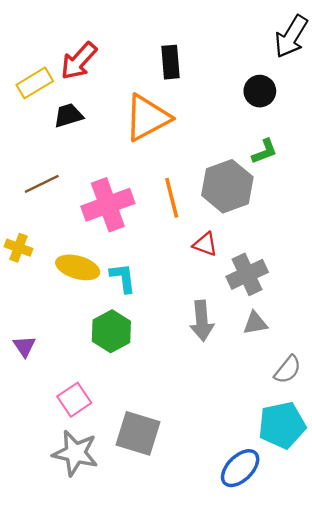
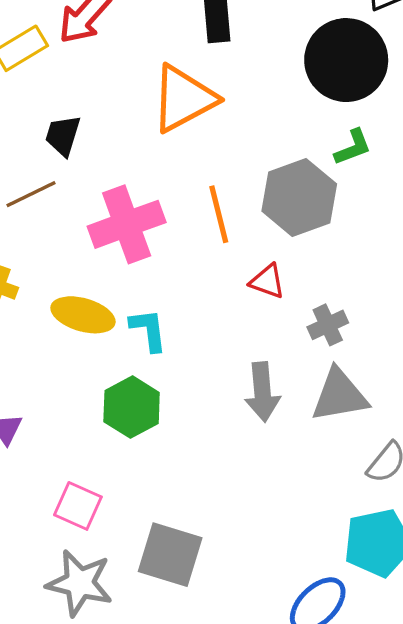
black circle: (260, 91) -> (346, 60), size x1.8
black trapezoid: (68, 115) -> (63, 135), moved, turned -56
gray cross: (247, 274) -> (328, 325), size x0.7
gray triangle: (255, 323) -> (339, 395), size x1.6
pink square: (74, 400) -> (78, 506), turned -32

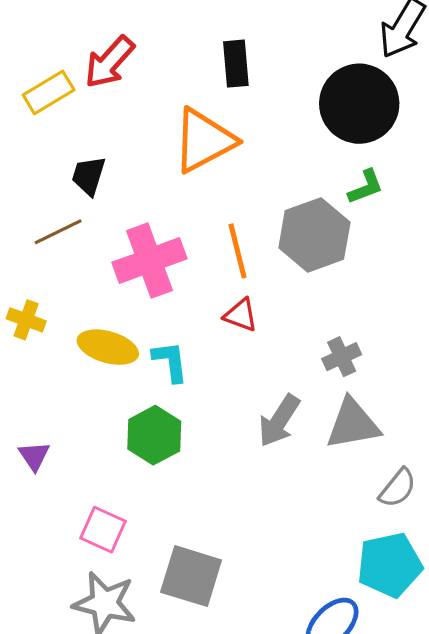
red triangle: (267, 281) -> (241, 315), moved
gray arrow: (262, 392) -> (279, 421), turned 38

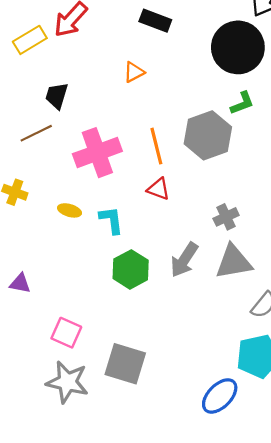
black rectangle: (236, 64) -> (155, 21), turned -64
orange triangle: (204, 140) -> (134, 72), size x0.5
yellow ellipse: (108, 347) -> (69, 210), size x0.6
green hexagon: (154, 435) -> (131, 269), moved
purple triangle: (34, 456) -> (20, 283), turned -45

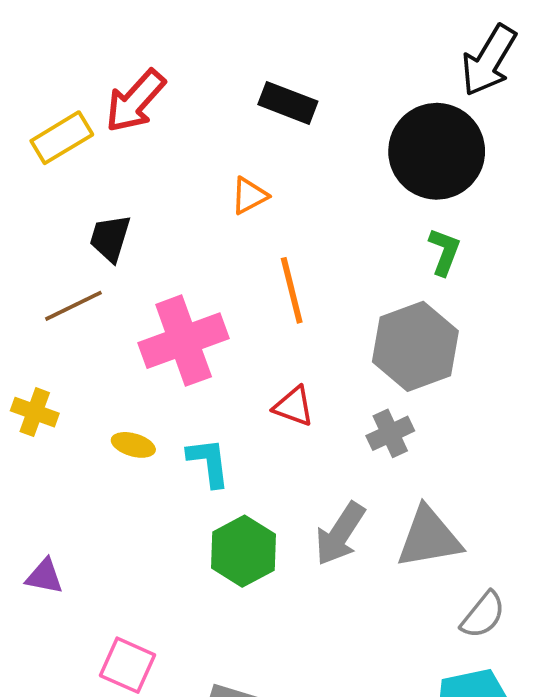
green L-shape: (242, 103) -> (444, 252), turned -48
gray hexagon: (208, 135) -> (415, 346), moved
orange line: (156, 146) -> (292, 290), moved
gray cross: (226, 217) -> (390, 433), moved

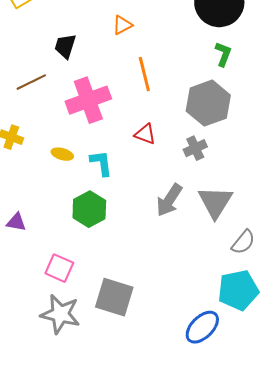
black trapezoid: (110, 238) -> (65, 46), moved
gray triangle: (429, 538) -> (215, 202), turned -48
green hexagon: (243, 551) -> (89, 209), moved

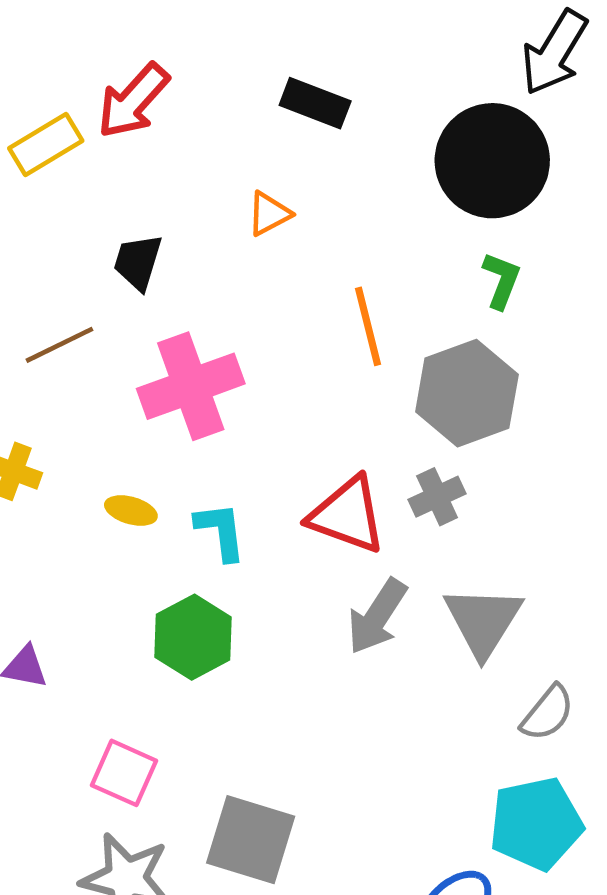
orange line: (144, 74) -> (368, 326), moved
red triangle: (145, 134) -> (347, 515), moved, size x1.6

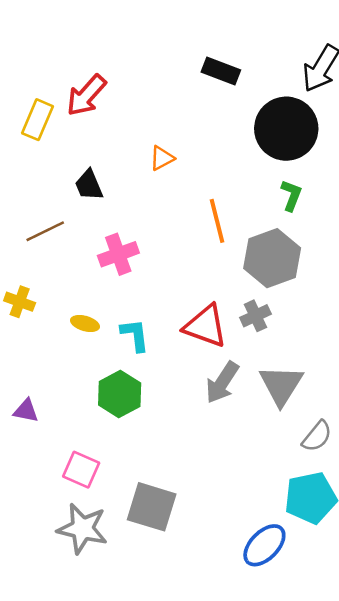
black rectangle: (315, 103) -> (221, 71), moved
yellow rectangle: (46, 145) -> (38, 120), turned -36
black trapezoid: (138, 262) -> (89, 185), turned -40
pink cross: (191, 386) -> (118, 254), size x0.7

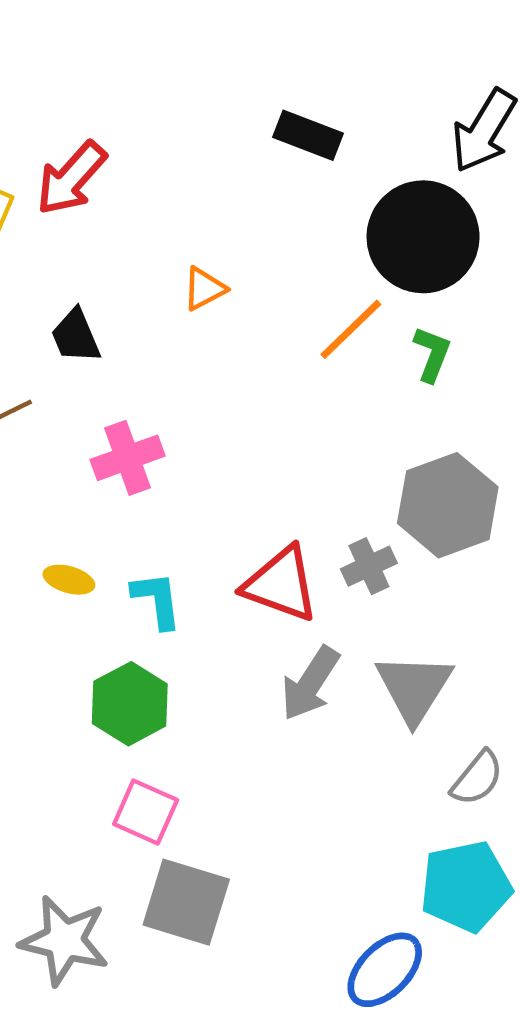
orange line: (217, 221) -> (351, 329), moved, turned 60
gray hexagon: (272, 258) -> (448, 505), moved
pink square: (81, 470) -> (146, 812), moved

